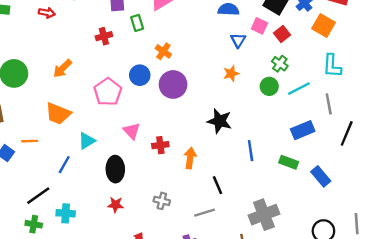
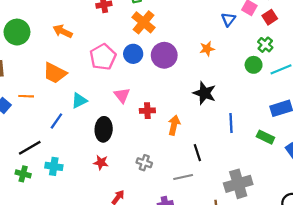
orange cross: (163, 51) -> (144, 22), moved, size x1.5
orange arrow: (63, 68) -> (63, 31), turned 66
orange star: (231, 73) -> (207, 49), moved
blue circle: (140, 75) -> (133, 54), moved

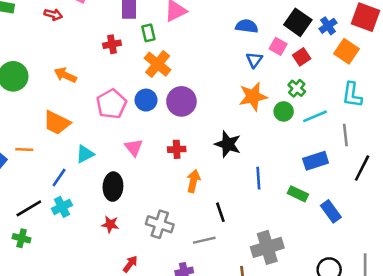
orange star: (207, 49) -> (253, 96), moved, size x1.6
red cross: (147, 111) -> (177, 149), moved
gray cross: (144, 163) -> (160, 224), size x1.5
cyan cross: (54, 166) -> (62, 207), moved, turned -35

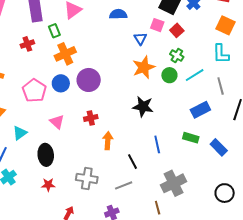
blue semicircle: (247, 26) -> (118, 14), moved
orange square: (346, 51) -> (226, 25), moved
orange cross: (158, 64) -> (65, 54), turned 35
black star: (228, 144) -> (143, 107), moved
blue line: (258, 178) -> (157, 144), moved

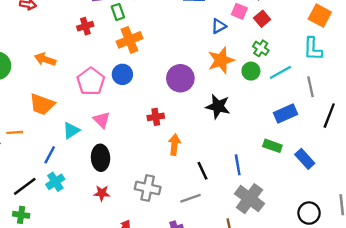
blue triangle: (140, 39) -> (219, 26), turned 32
purple circle: (89, 80) -> (180, 78), moved
pink triangle: (57, 122) -> (102, 120), moved
blue line: (157, 144) -> (238, 165), moved
gray cross: (174, 183) -> (249, 199), turned -30

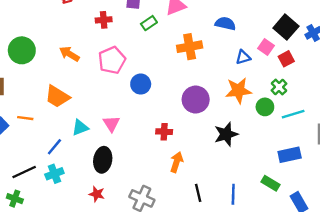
green rectangle: (118, 12) -> (149, 23), turned 63
red cross: (85, 26) -> (104, 20), moved
orange cross: (129, 40) -> (190, 47), moved
pink pentagon: (91, 81) -> (112, 60), moved
black star: (218, 106) -> (226, 134), turned 30

